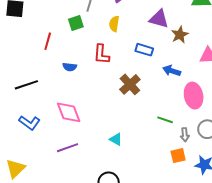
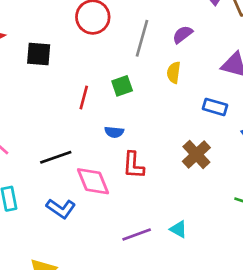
green square: (76, 23) -> (122, 86), moved
red L-shape: (101, 54) -> (133, 165), moved
pink diamond: (69, 112) -> (93, 181), moved
purple line: (68, 148) -> (137, 235), moved

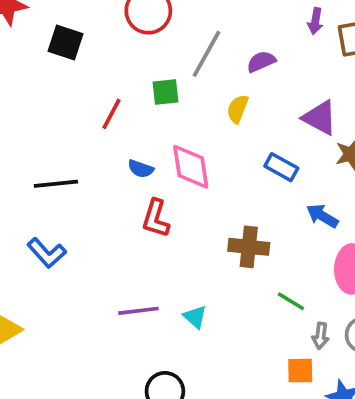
green square: (122, 86) -> (166, 92), moved
brown cross: (196, 154) -> (249, 247), moved, turned 36
pink diamond: (93, 181) -> (191, 167), moved

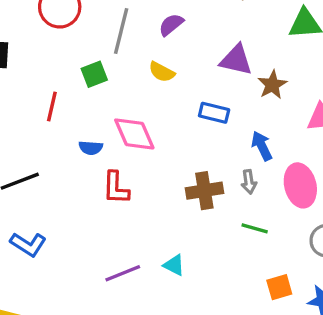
yellow semicircle: (238, 109) -> (162, 72), turned -68
blue arrow: (322, 216) -> (262, 146), turned 48
gray arrow: (321, 336) -> (249, 182), moved

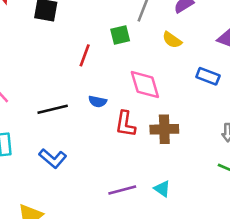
blue semicircle: (91, 148) -> (98, 102), moved
brown cross: (204, 191) -> (164, 129), moved

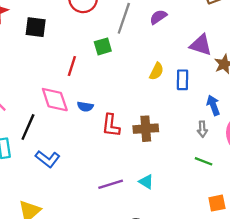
yellow semicircle: (172, 40) -> (157, 71), moved, turned -96
blue rectangle: (208, 76) -> (183, 80), turned 72
pink diamond: (145, 85) -> (55, 100), moved
black line: (53, 109) -> (28, 127), moved, turned -50

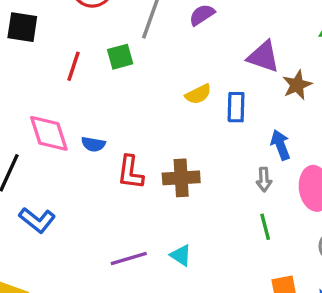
red line: (72, 66) -> (73, 66), moved
yellow semicircle: (157, 71) -> (198, 94), turned 36
green line: (204, 161) -> (265, 227), turned 54

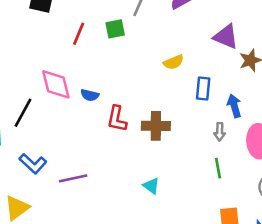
blue rectangle: (236, 107) -> (203, 89), moved
blue L-shape: (37, 220) -> (33, 164), moved
purple line: (129, 258) -> (73, 178), moved

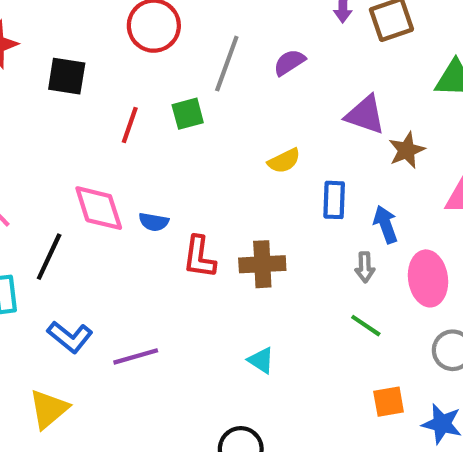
green line: (218, 168) -> (366, 326), turned -42

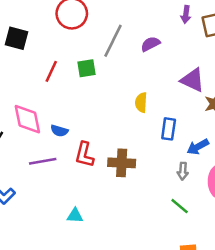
yellow semicircle: (284, 161) -> (141, 102), turned 114
blue arrow: (386, 224) -> (198, 147), turned -105
purple line: (136, 356) -> (43, 161), moved
cyan triangle: (261, 360) -> (75, 216), moved, turned -36

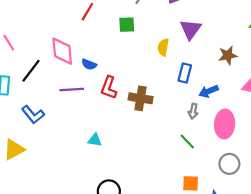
green square: (86, 68) -> (127, 25), moved
purple triangle: (192, 80) -> (191, 29), moved, turned 35

